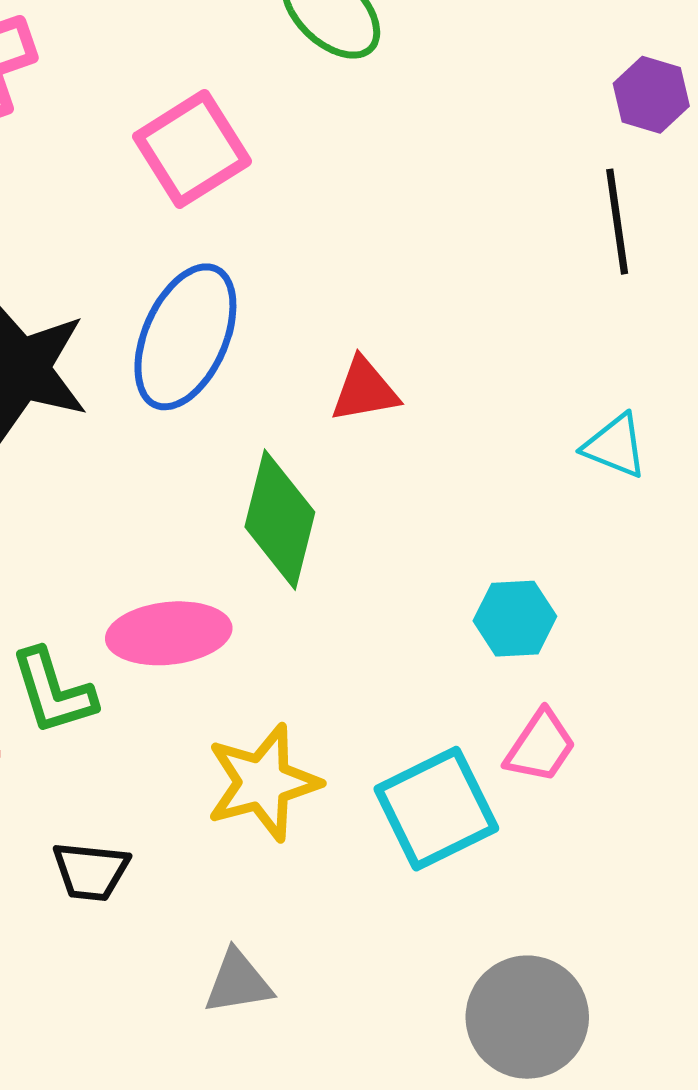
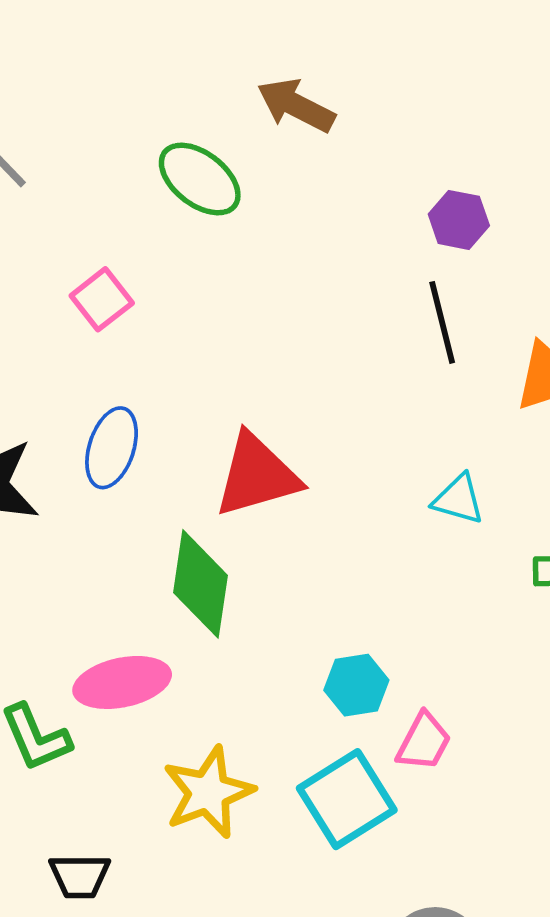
pink square: (192, 149) -> (102, 299), size x0.7
blue ellipse: (185, 337) -> (112, 448), size x0.7
red triangle: (365, 390) -> (257, 475), size x1.6
cyan hexagon: (515, 619) -> (356, 685), moved

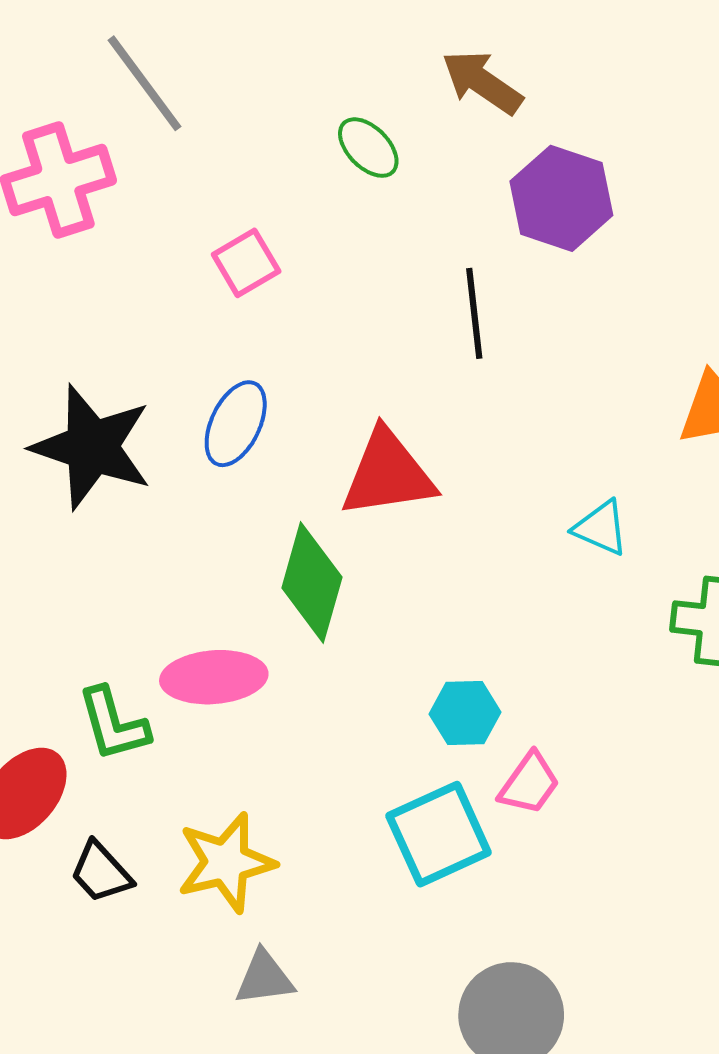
green ellipse: (200, 179) -> (368, 148), size x0.7
purple hexagon: (459, 220) -> (561, 198), moved, size x1.6
black line: (442, 322) -> (474, 313), moved
yellow star: (208, 792) -> (226, 862), moved
black trapezoid: (80, 876) -> (101, 872), moved, turned 40

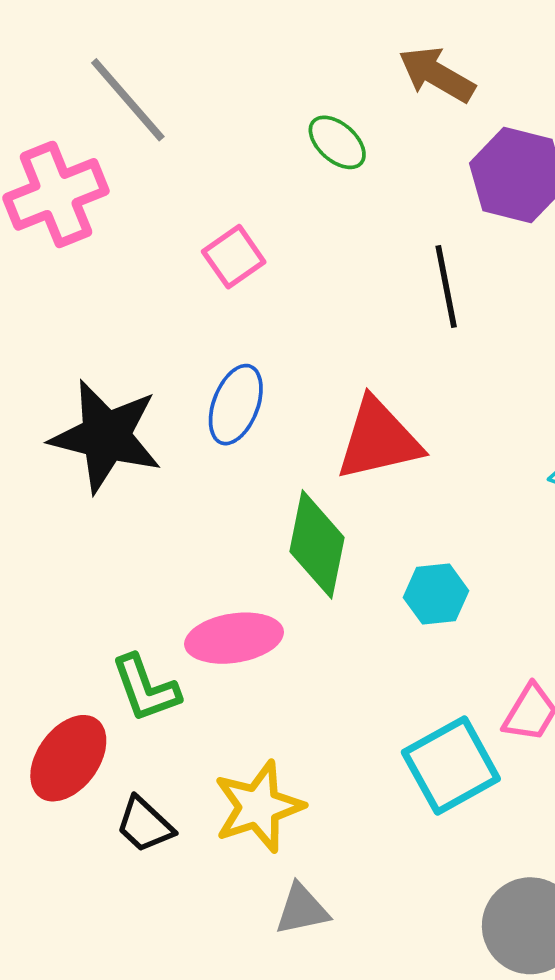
cyan hexagon: (465, 713) -> (436, 594), moved

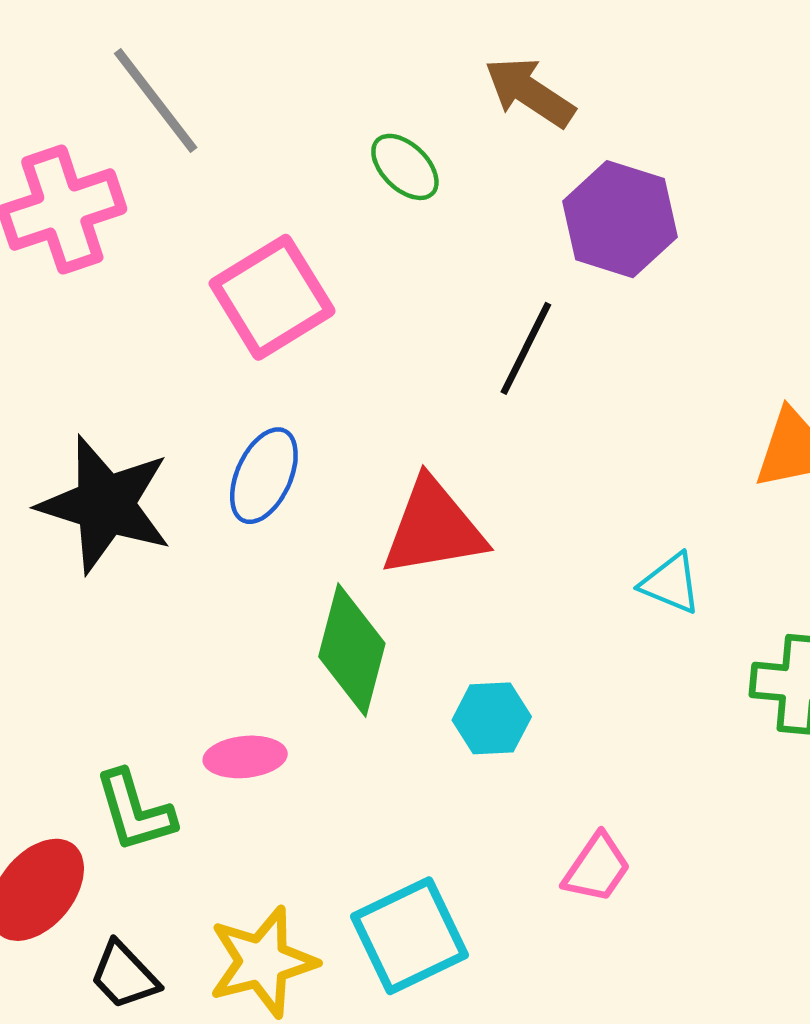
pink square: (234, 257) -> (272, 297), size x1.6
black line: (446, 287) -> (526, 348), turned 34
pink ellipse: (234, 638) -> (245, 757), size x0.7
cyan square: (451, 766) -> (410, 936), moved

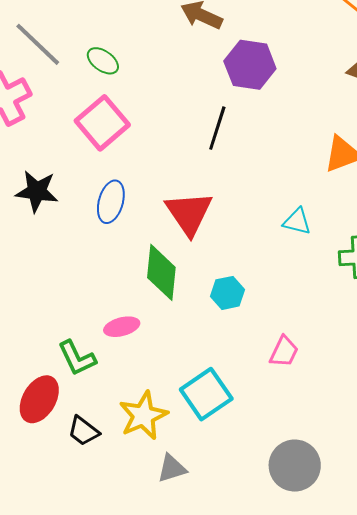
green ellipse: (405, 167) -> (103, 61), moved
black star: (105, 504) -> (37, 191), moved, size x0.7
red triangle: (433, 528) -> (189, 213), turned -46

